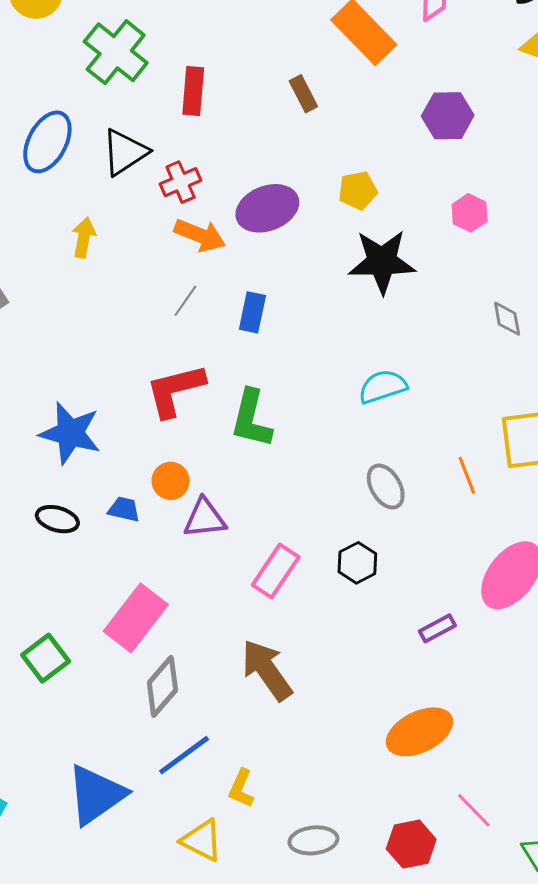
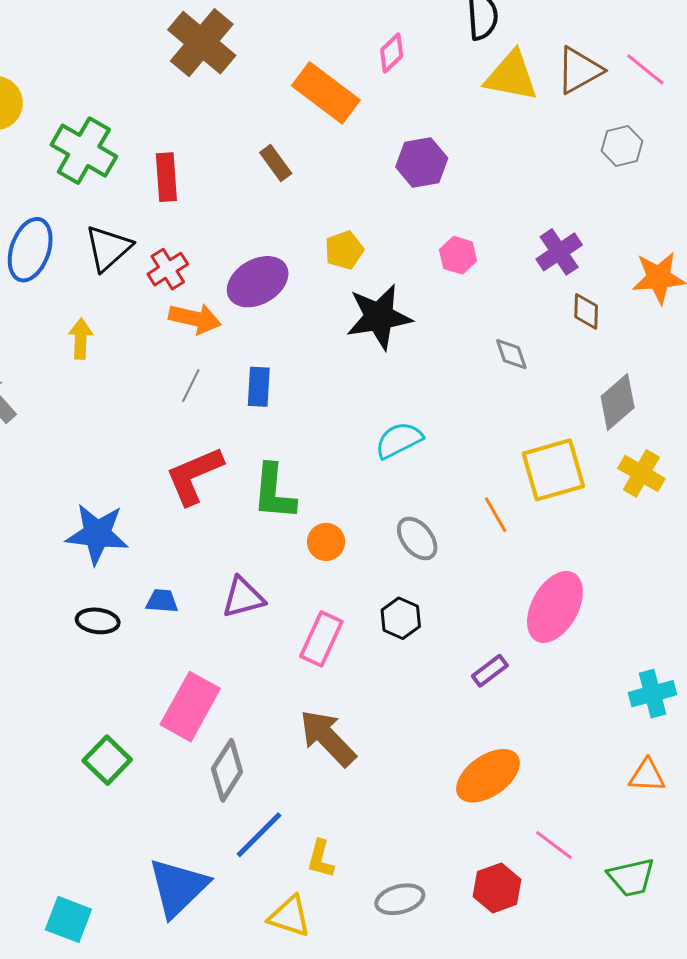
orange circle: (171, 481) -> (326, 542), moved

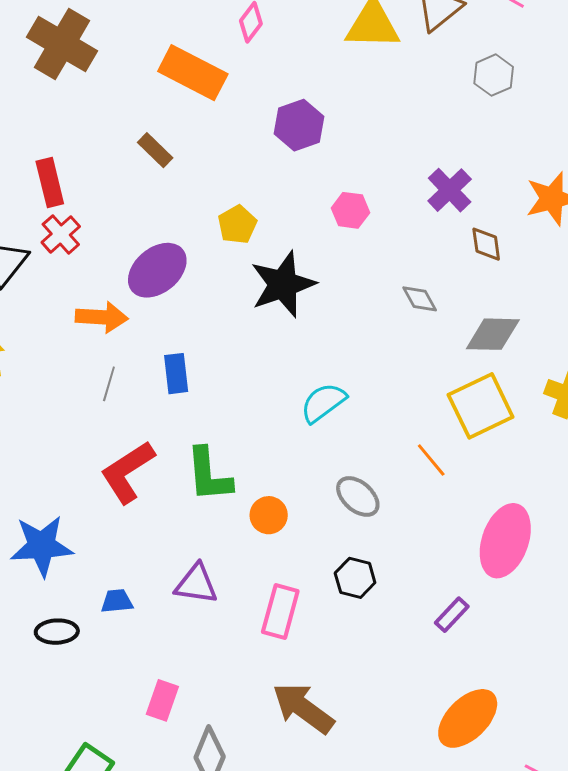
red cross: (168, 269) -> (61, 234), moved
gray diamond: (618, 402) -> (493, 334), moved, turned 52
purple triangle: (243, 597) -> (196, 584), turned 33
pink rectangle: (190, 707) -> (162, 700), size x0.6

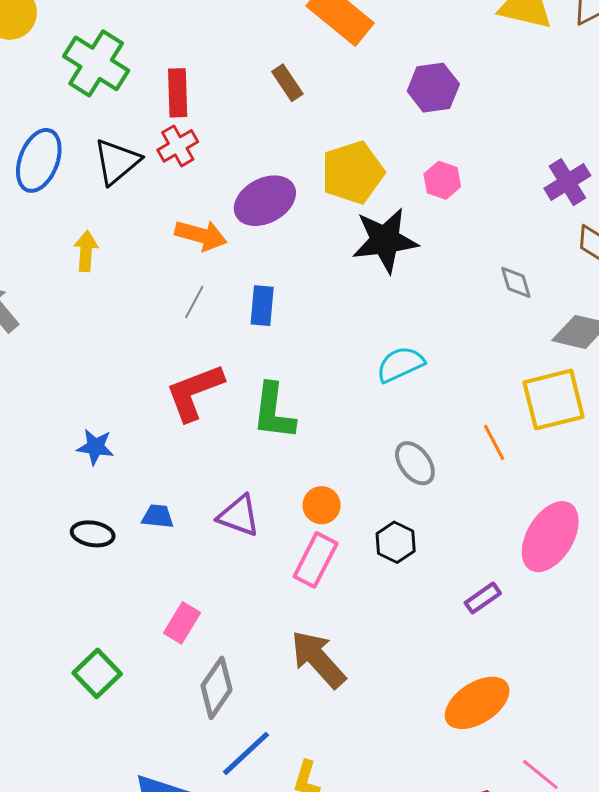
pink hexagon: (350, 210) -> (442, 180), moved
yellow pentagon: (237, 225) -> (353, 172), size x1.6
orange circle: (269, 515) -> (322, 505), moved
blue star: (42, 546) -> (95, 447), size x0.6

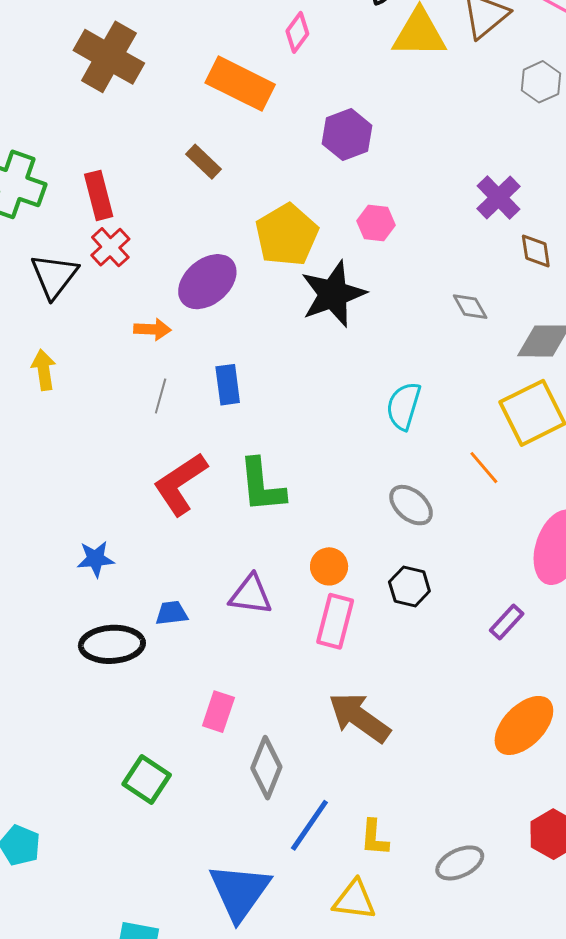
orange arrow: (201, 235) -> (152, 329), size x0.7
cyan semicircle: (400, 364) -> (404, 406), moved, turned -36
black ellipse: (93, 534) -> (112, 644), size x1.5

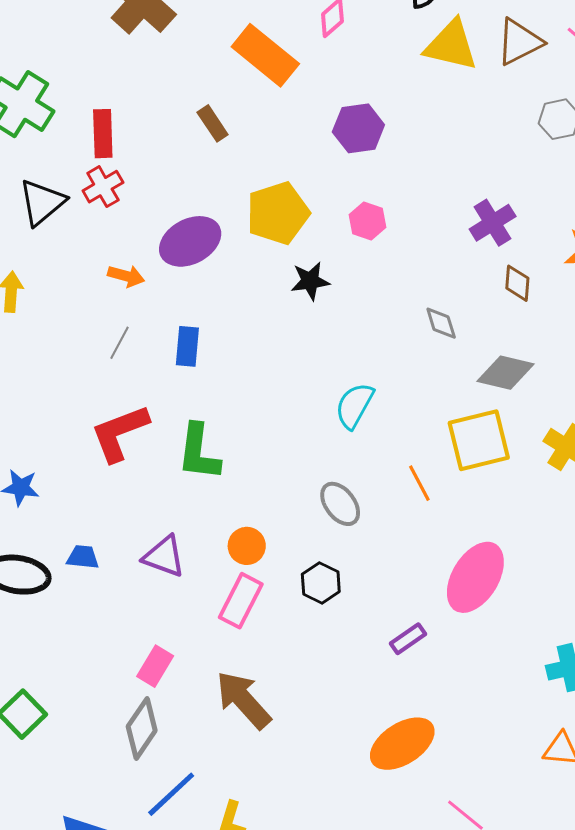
black star: (333, 294) -> (310, 281), size x0.6
pink rectangle: (218, 712) -> (155, 666), moved

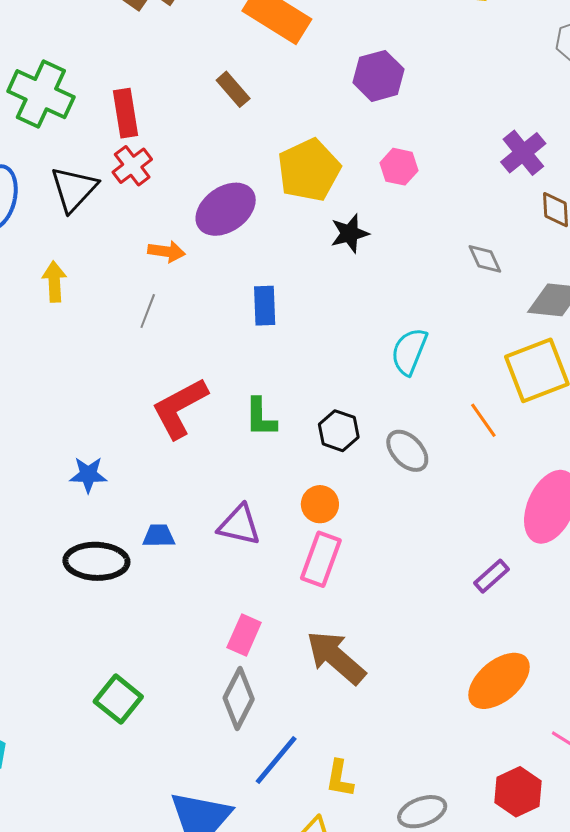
gray line: (120, 343) -> (148, 311), moved
blue rectangle: (187, 346) -> (265, 306), moved
green L-shape: (199, 452) -> (261, 417), size x0.7
black hexagon: (321, 583) -> (339, 431), moved

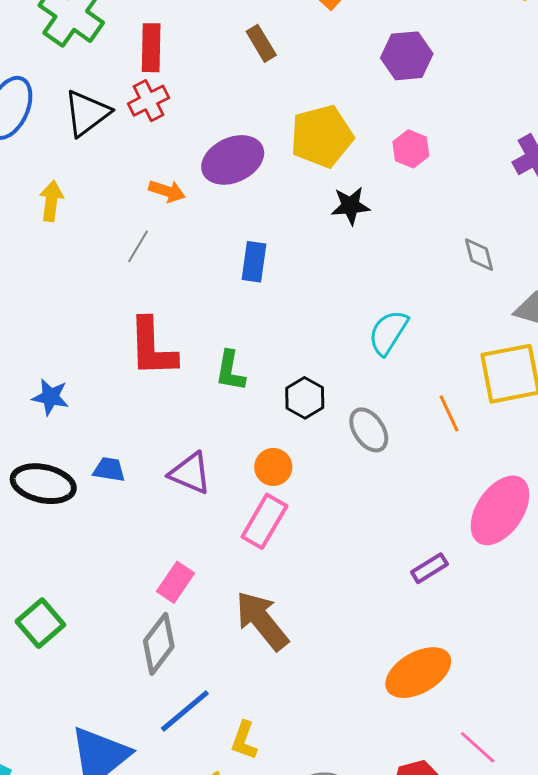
red L-shape: (180, 408) -> (152, 347), turned -74

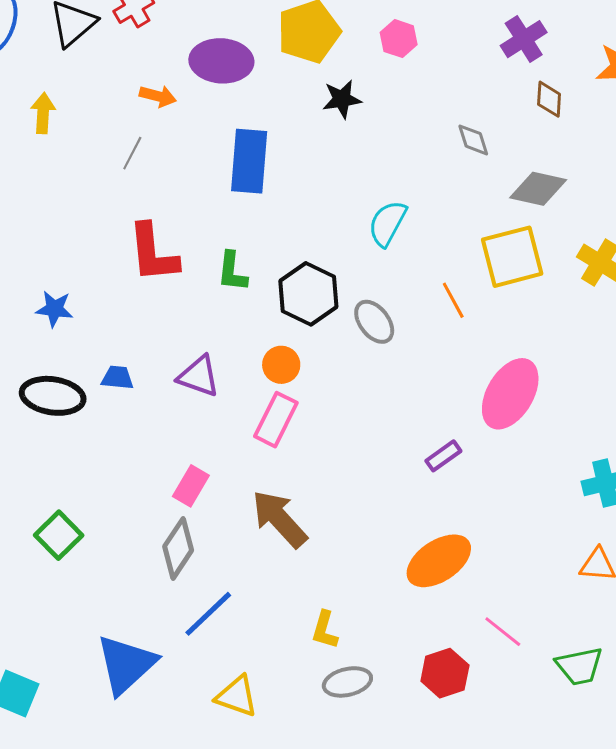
purple ellipse: (233, 160) -> (221, 61), turned 32
blue rectangle: (254, 262) -> (249, 161), size x1.6
black hexagon: (305, 398) -> (308, 294), size x1.5
yellow L-shape: (244, 740) -> (325, 630), moved

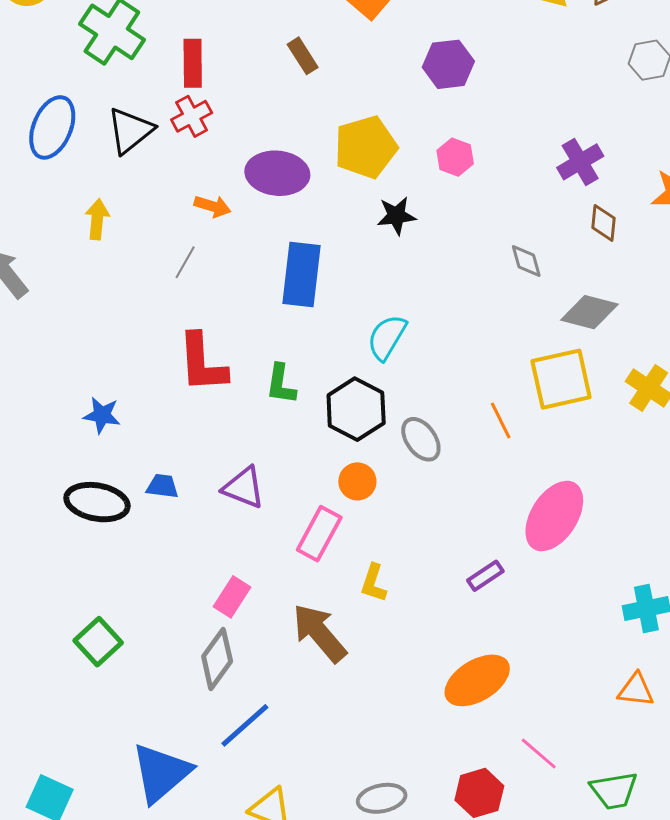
cyan semicircle: (387, 223) -> (387, 337), moved
orange circle: (281, 365) -> (357, 481), moved
yellow L-shape: (325, 630) -> (373, 583), moved

